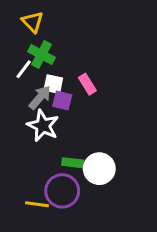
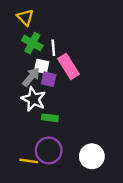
white line: (24, 69) -> (53, 48), moved, turned -42
pink rectangle: (87, 84) -> (69, 66), size x1.5
green rectangle: (73, 163) -> (50, 118), moved
white circle: (99, 169) -> (92, 156), moved

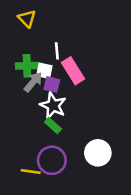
green cross: (32, 43) -> (27, 66), moved, turned -30
white star: (33, 99) -> (53, 106), moved
green rectangle: (50, 118) -> (53, 125), turned 35
white circle: (92, 156) -> (98, 153), moved

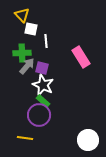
white square: (44, 71) -> (31, 29), moved
pink rectangle: (73, 71) -> (81, 57), moved
white circle: (98, 153) -> (88, 140), moved
purple circle: (52, 160) -> (39, 115), moved

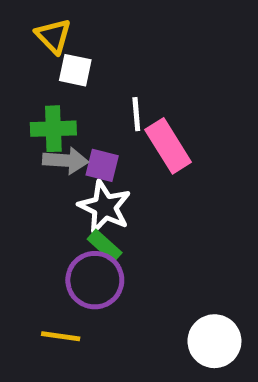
white line: (46, 41) -> (136, 114), moved
pink rectangle: (81, 57) -> (168, 146), moved
gray arrow: (27, 66) -> (66, 160), turned 54

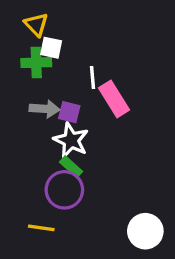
green cross: (53, 129) -> (36, 63), moved

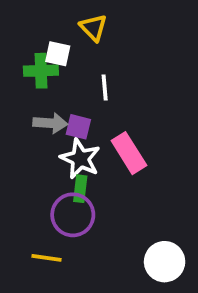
yellow triangle: (36, 25) -> (93, 28), moved
pink rectangle: (114, 99) -> (129, 153), moved
green rectangle: (71, 167) -> (80, 189), turned 55

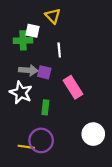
white star: (80, 159) -> (21, 93), moved
purple circle: (73, 215) -> (41, 140), moved
white circle: (165, 262) -> (93, 134), moved

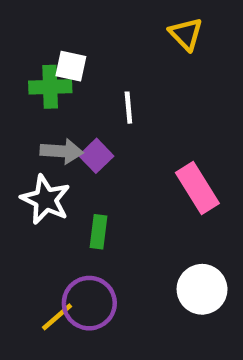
yellow triangle: (53, 16) -> (186, 34), moved
purple square: (44, 72) -> (96, 156), turned 32
pink rectangle: (73, 87) -> (197, 188), moved
yellow line: (26, 147) -> (57, 317), turned -49

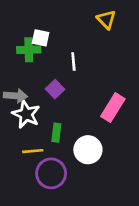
gray arrow: (62, 151) -> (16, 96), moved
pink rectangle: (197, 188) -> (113, 108), turned 64
white circle: (202, 289) -> (88, 150), moved
yellow line: (57, 317) -> (33, 151), moved, turned 36

